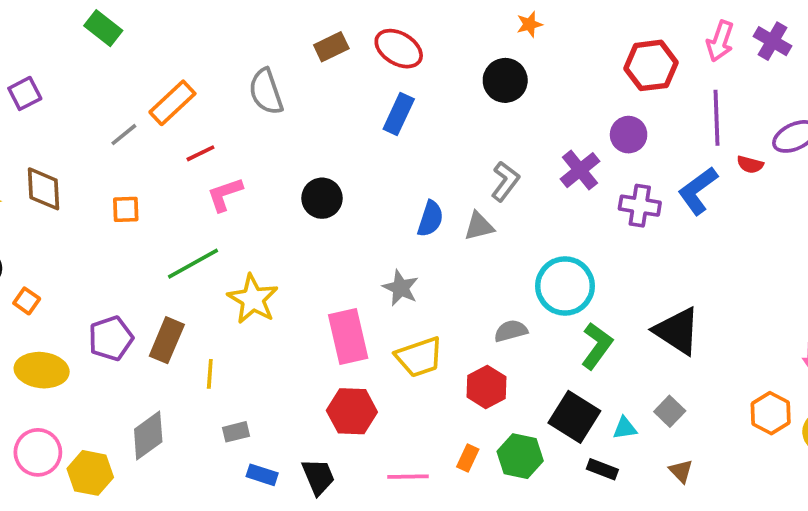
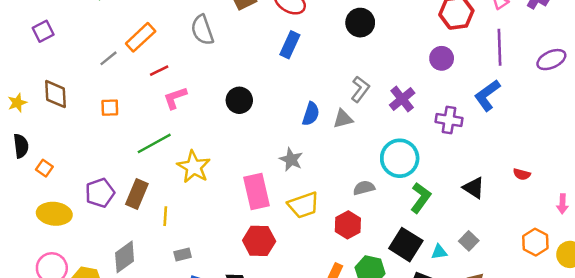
red semicircle: (750, 165) -> (522, 174), moved
purple cross: (580, 170) -> (402, 99), moved
purple cross: (640, 206) -> (449, 120), moved
black triangle: (677, 331) -> (474, 188), size x0.7

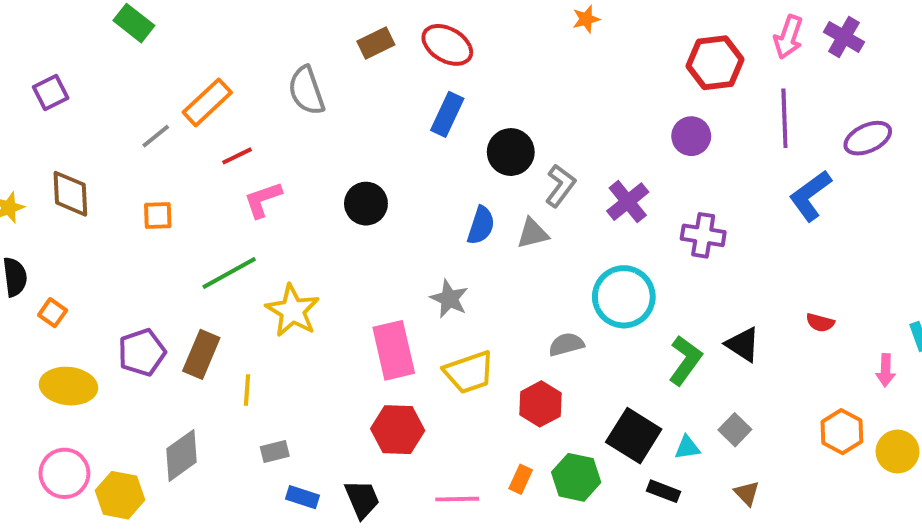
black circle: (360, 23) -> (511, 152), moved
blue L-shape: (487, 95) -> (810, 196), moved
green L-shape: (421, 198) -> (685, 360), moved

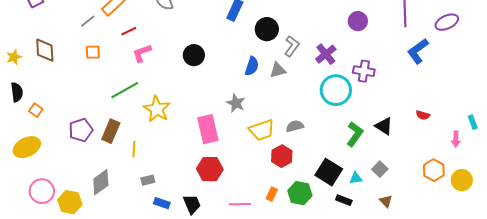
orange square: (158, 215) -> (93, 52), moved
cyan circle: (624, 297) -> (336, 90), moved
yellow trapezoid: (469, 372) -> (262, 130), moved
yellow ellipse: (68, 386) -> (27, 147), moved, turned -32

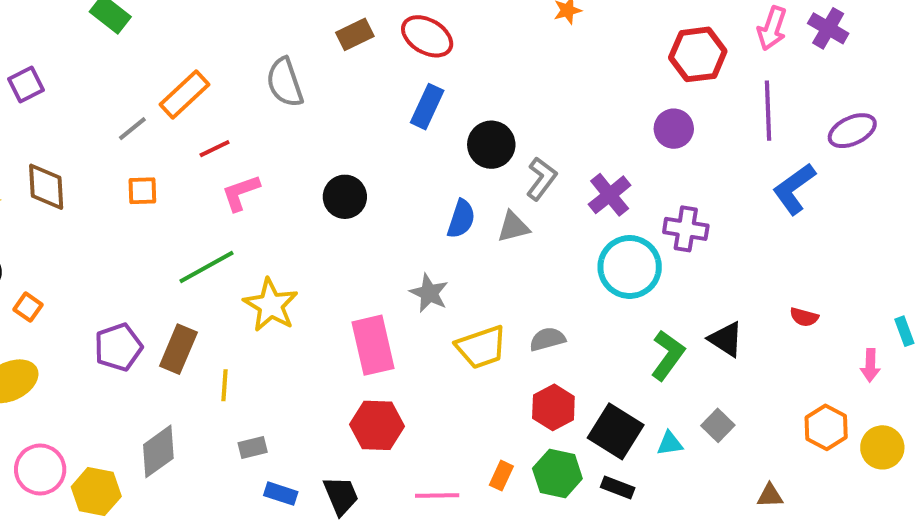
red hexagon: (282, 156) -> (553, 407), moved
black rectangle: (344, 200) -> (618, 488), moved
brown triangle: (386, 201) -> (770, 496), moved, turned -48

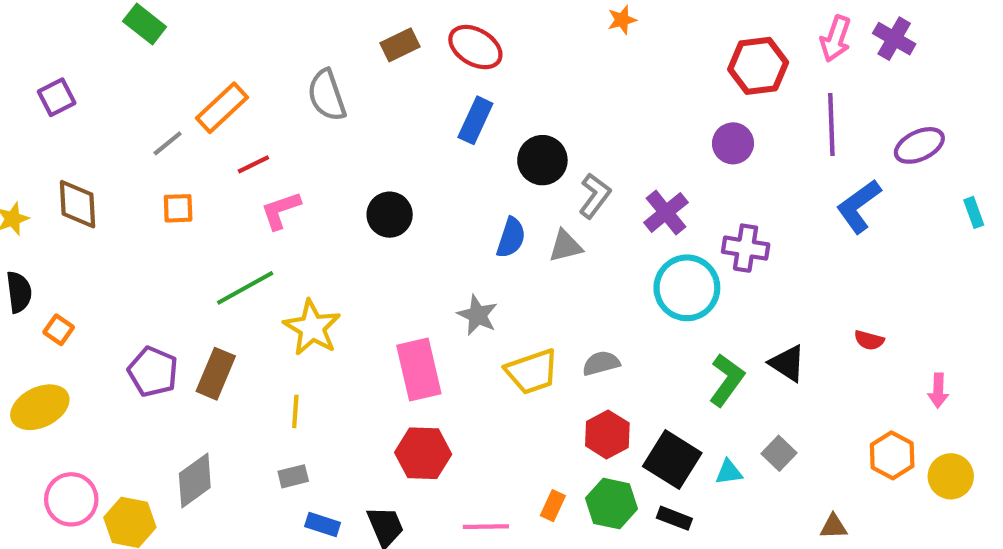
cyan rectangle: (904, 331) -> (974, 212), moved
purple pentagon: (118, 347) -> (153, 372), turned -30
yellow line: (225, 385) -> (295, 411), moved

